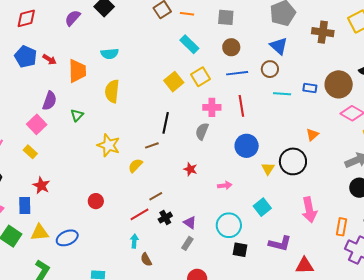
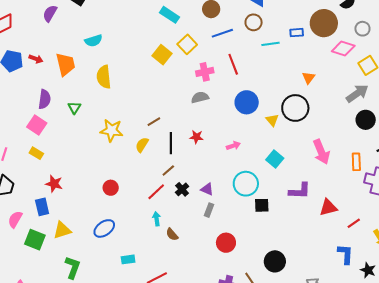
black line: (166, 123) -> (171, 143), moved
gray semicircle: (202, 131) -> (200, 97), turned 66
blue ellipse: (67, 238) -> (104, 228), moved

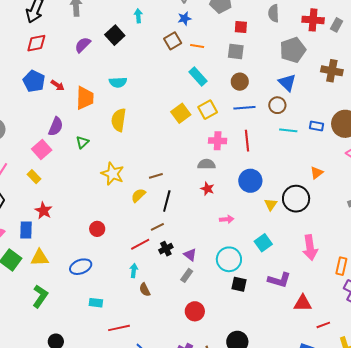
red star: (196, 137) -> (207, 189), moved

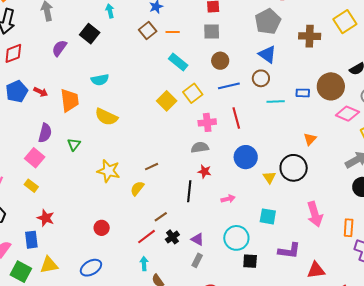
blue pentagon: (34, 81) -> (17, 91), turned 30
yellow semicircle: (119, 120) -> (106, 117), turned -65
black line: (167, 201) -> (189, 191), moved
cyan square: (263, 243) -> (268, 216), turned -36

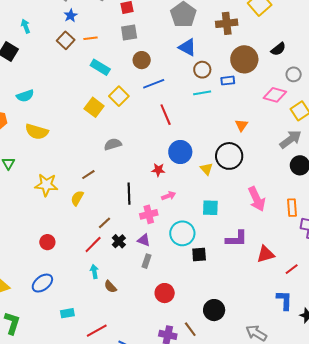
brown circle: (261, 78) -> (202, 70), moved
brown circle: (331, 86) -> (244, 59), moved
pink cross: (207, 122) -> (149, 214), moved
gray semicircle: (200, 147) -> (113, 144), moved
red star: (204, 171) -> (158, 170), moved

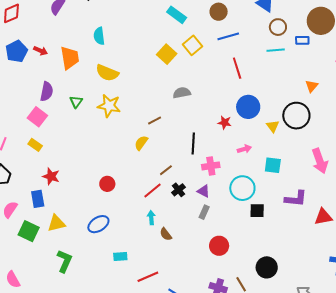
cyan semicircle: (25, 96) -> (99, 36), turned 96
yellow star: (46, 185) -> (109, 106), moved
pink arrow: (169, 196) -> (244, 149), moved

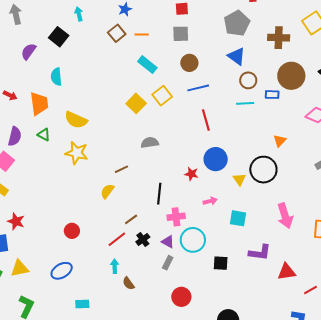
cyan semicircle: (99, 36) -> (56, 77), moved
green triangle: (76, 102) -> (44, 135), moved, turned -40
cyan circle: (242, 188) -> (193, 240), moved

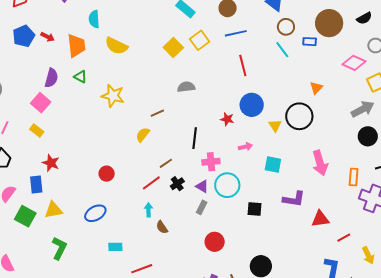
cyan line: (245, 103) -> (282, 50), turned 54
yellow semicircle: (76, 120) -> (116, 46), moved

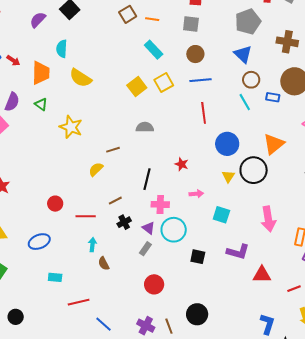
orange triangle: (316, 88) -> (274, 144), size x1.6
blue circle: (252, 105) -> (227, 144), moved
red line: (151, 183) -> (86, 216), moved, turned 30
red line: (344, 238) -> (294, 289), moved

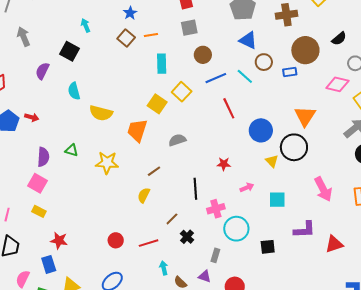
cyan rectangle: (154, 50) -> (162, 64), turned 60
orange trapezoid: (41, 73) -> (137, 130), moved, turned -145
cyan line: (245, 102) -> (245, 76), moved
purple triangle: (149, 228) -> (205, 276), moved

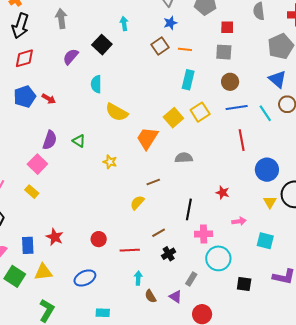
yellow star: (107, 163) -> (110, 162), size x0.6
red star: (59, 240) -> (55, 237), moved

